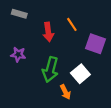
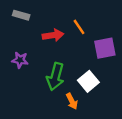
red arrow: (48, 32) -> (53, 35), turned -90
purple square: (95, 44) -> (105, 48), turned -30

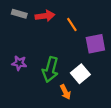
red arrow: (53, 35) -> (45, 16), moved
purple star: (20, 60) -> (19, 63), moved

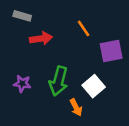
red arrow: (45, 16) -> (41, 38), moved
purple star: (19, 63) -> (22, 84), moved

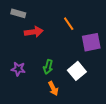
green arrow: (59, 81) -> (48, 67), size x0.6
orange arrow: (76, 107) -> (53, 88), moved

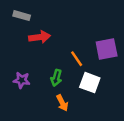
orange line: (69, 24) -> (77, 59), moved
white square: (77, 71) -> (90, 83), turned -30

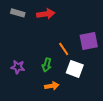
red arrow: (40, 37) -> (46, 14), moved
orange arrow: (62, 103) -> (52, 86), turned -72

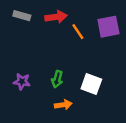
purple square: (89, 41) -> (108, 27), moved
orange line: (64, 49) -> (78, 32), moved

